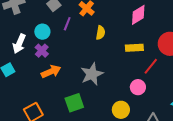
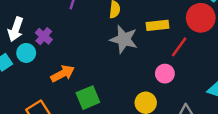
cyan circle: (42, 32) -> (26, 53), moved
orange arrow: (51, 72) -> (63, 74), moved
gray star: (92, 74) -> (124, 39), moved, turned -30

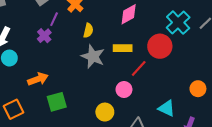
purple cross: (44, 36) -> (44, 36), moved

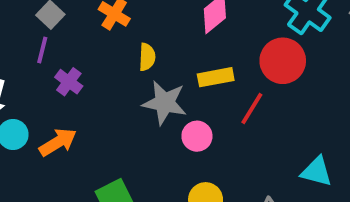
purple line: (54, 19) -> (42, 50), moved
orange arrow: (38, 79) -> (58, 142), moved
pink circle: (124, 90) -> (197, 136), moved

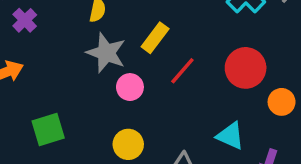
red circle: (283, 61) -> (246, 68), moved
yellow rectangle: (216, 77) -> (155, 38), turned -52

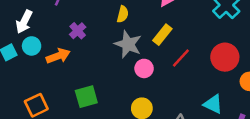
purple cross: (25, 20) -> (78, 31), moved

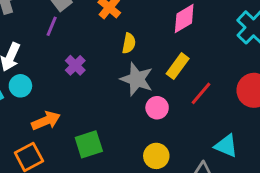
orange arrow: (58, 56) -> (46, 121), moved
cyan triangle: (213, 104) -> (226, 146), moved

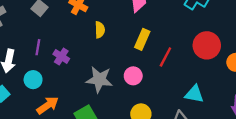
purple line: (52, 26) -> (38, 47), moved
gray star: (137, 79) -> (99, 80), moved
cyan circle: (20, 86) -> (33, 80), moved

